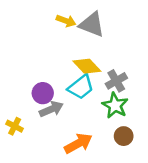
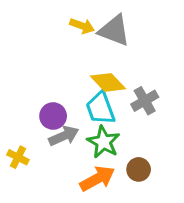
cyan trapezoid: (81, 87) -> (100, 108), turned 108
green star: (115, 105) -> (103, 142), moved
brown circle: (124, 136) -> (139, 169), moved

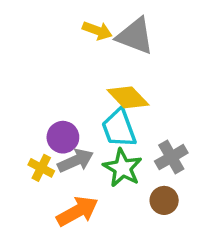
gray cross: (145, 101) -> (171, 157), moved
yellow cross: (18, 157) -> (41, 168), moved
orange arrow: (97, 179) -> (77, 211), moved

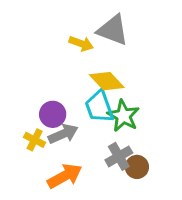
yellow arrow: (97, 31) -> (81, 44), moved
gray cross: (171, 157) -> (119, 156), moved
green star: (123, 168) -> (123, 116), moved

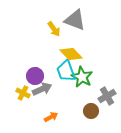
yellow arrow: (81, 44) -> (54, 29), turned 35
gray cross: (119, 156) -> (107, 96), moved
orange arrow: (65, 176) -> (51, 117), moved, size x0.6

